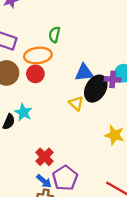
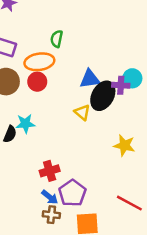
cyan star: (23, 112) -> (25, 124), turned -30
red cross: (45, 157) -> (50, 171), turned 30

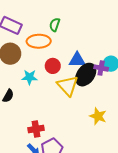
red circle: (37, 82) -> (53, 66), moved
yellow triangle: (82, 112) -> (68, 86), size x1.6
cyan star: (25, 124) -> (30, 77), moved

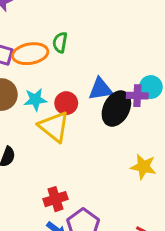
orange ellipse: (39, 41) -> (30, 54), moved
cyan star: (30, 77) -> (35, 100), moved
yellow triangle: (68, 86) -> (54, 127), moved

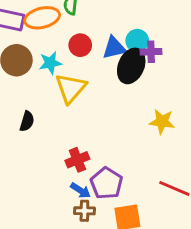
cyan circle: (151, 87) -> (137, 41), moved
red circle: (66, 103) -> (80, 45), moved
yellow triangle: (54, 127) -> (71, 88), turned 36

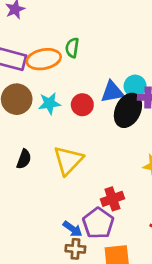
red circle: (80, 45) -> (82, 105), moved
yellow triangle: (71, 88) -> (68, 160), moved
red cross: (77, 160) -> (112, 199), moved

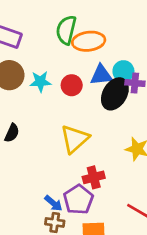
green semicircle: (72, 48) -> (66, 30), size x1.5
orange ellipse: (44, 59) -> (89, 41), moved
yellow triangle: (68, 160) -> (75, 139), moved

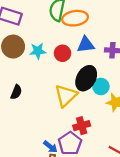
cyan circle: (123, 71) -> (101, 87), moved
black ellipse: (115, 94) -> (86, 78), moved

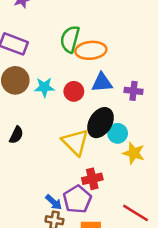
yellow triangle: (66, 96) -> (75, 142), turned -35

